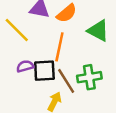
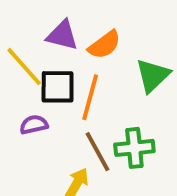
green triangle: (98, 31) -> (153, 75), turned 45
black square: (44, 71) -> (58, 87), moved

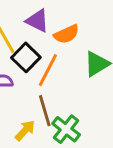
black square: (58, 87) -> (26, 57), turned 32
green cross: (134, 148) -> (66, 129), moved, turned 32

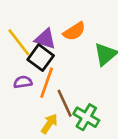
purple triangle: (37, 21) -> (45, 39), moved
orange line: (48, 70) -> (47, 83), moved

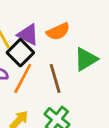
brown line: (65, 103) -> (55, 78), moved

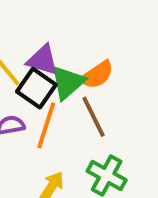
orange semicircle: (58, 32) -> (97, 75), moved
green triangle: (86, 59) -> (68, 82), moved

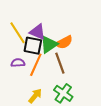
black square: (36, 88) -> (33, 46), turned -30

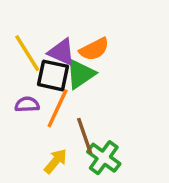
orange semicircle: (64, 42) -> (94, 49), moved
brown line: (60, 63) -> (85, 136), moved

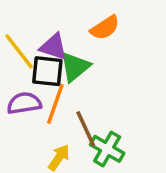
orange semicircle: (94, 49) -> (105, 28), moved
purple semicircle: (27, 104) -> (24, 103), size x1.4

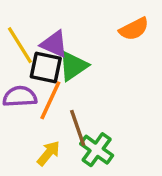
orange semicircle: (105, 28) -> (134, 29), moved

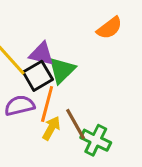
black square: (46, 67) -> (38, 76), turned -32
yellow arrow: (48, 153) -> (51, 128), moved

